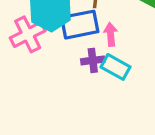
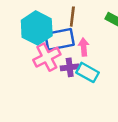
pink cross: (28, 34) -> (47, 57), moved

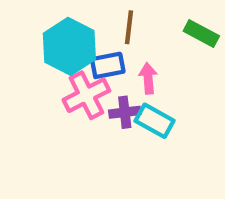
blue rectangle: (60, 39) -> (108, 65), size x0.7

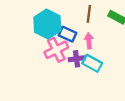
brown line: (129, 27) -> (89, 14), moved
blue rectangle: (108, 65) -> (67, 34), turned 36

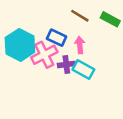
brown line: (89, 14) -> (80, 16), turned -66
cyan hexagon: (47, 24) -> (20, 45), moved

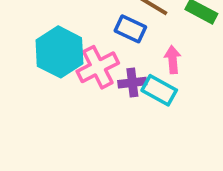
blue rectangle: (57, 38) -> (130, 29), moved
pink arrow: (80, 45) -> (173, 60), moved

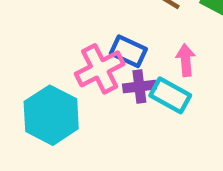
blue rectangle: (130, 29) -> (128, 51), moved
cyan hexagon: (59, 52) -> (51, 115), moved

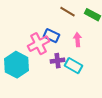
purple cross: (139, 87) -> (58, 61), moved
cyan rectangle: (170, 95) -> (74, 66), moved

